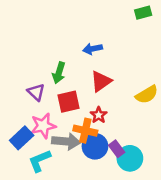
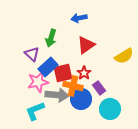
red square: (68, 102) -> (63, 73), moved
blue rectangle: (22, 138) -> (48, 67), moved
purple rectangle: (117, 149) -> (99, 88), moved

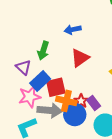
red star: (84, 73) -> (81, 101), moved

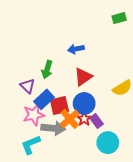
orange cross: (66, 101) -> (70, 119), turned 36
blue circle: (75, 115) -> (84, 104), moved

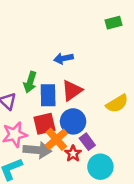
blue rectangle: (44, 99) -> (48, 95), moved, turned -48
red star: (84, 119) -> (73, 154), moved

